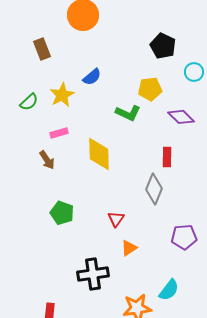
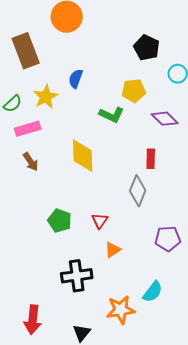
brown rectangle: (42, 49) -> (26, 51), size x1.6
blue semicircle: (92, 77) -> (76, 79), turned 150
pink rectangle: (59, 133) -> (28, 129), moved, size x1.4
green pentagon: (62, 213) -> (60, 221), moved

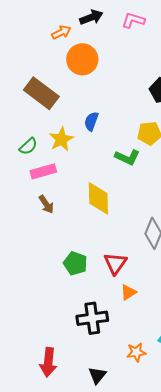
brown rectangle: (26, 51) -> (41, 93), turned -32
red triangle: (100, 221) -> (115, 263), size x1.4
orange star: (121, 310) -> (136, 352), size x0.7

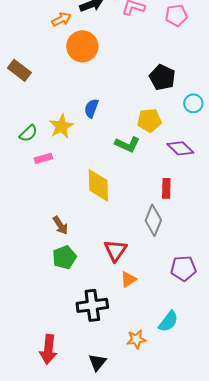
brown rectangle: (41, 93) -> (19, 70), moved, size x0.7
pink rectangle: (43, 171) -> (43, 158), size x0.7
brown arrow: (46, 204) -> (60, 225), moved
green pentagon: (75, 263) -> (64, 257), moved, turned 30

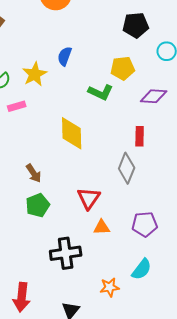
black pentagon: (162, 77) -> (136, 25), turned -30
purple diamond: (180, 148) -> (154, 96), turned -40
purple pentagon: (183, 268) -> (145, 224), moved
orange triangle: (128, 279) -> (102, 227), turned 30

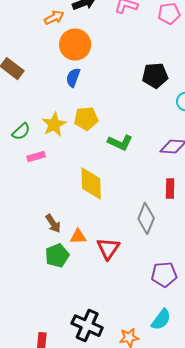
blue semicircle: (65, 56) -> (73, 78), moved
yellow pentagon: (123, 68) -> (86, 119), moved
red rectangle: (140, 136) -> (170, 189), moved
orange triangle: (102, 227) -> (78, 237), moved
black cross: (66, 253) -> (87, 326), moved, turned 32

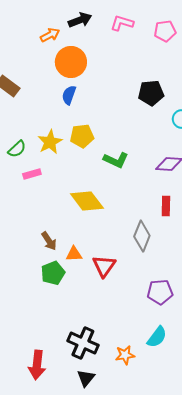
yellow diamond: (91, 184) -> (87, 201), turned -36

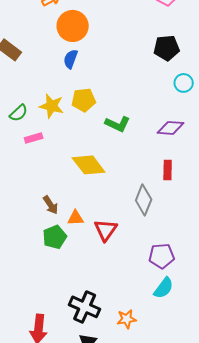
black pentagon: (151, 93) -> (167, 48), moved
yellow star: (50, 142) -> (52, 106), turned -30
cyan semicircle: (157, 337) -> (164, 288), moved

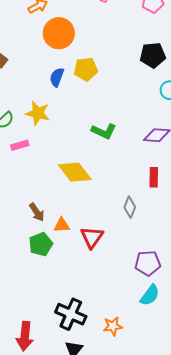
blue semicircle: (71, 59) -> (57, 77), moved
yellow pentagon: (84, 100) -> (86, 69), moved
gray diamond: (144, 200) -> (130, 207), size x0.7

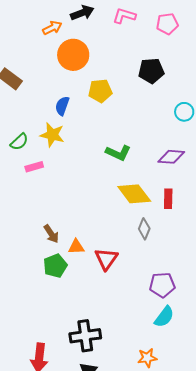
black pentagon: (153, 55) -> (151, 71), moved
blue semicircle: (57, 77) -> (62, 106), moved
yellow diamond: (75, 172) -> (134, 194), moved
black cross: (71, 314) -> (85, 336), turned -32
orange star: (113, 326) -> (147, 358), moved

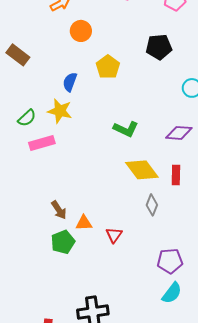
orange circle: (73, 55) -> (81, 31), size x0.7
yellow pentagon: (100, 91) -> (108, 67), turned -30
pink rectangle: (34, 167) -> (42, 143), size x1.4
red triangle: (106, 259) -> (114, 235), size x0.7

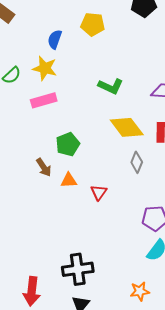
yellow pentagon: (108, 67) -> (93, 24), turned -30
pink rectangle: (42, 143) -> (44, 100), moved
green pentagon: (63, 242) -> (68, 144), moved

